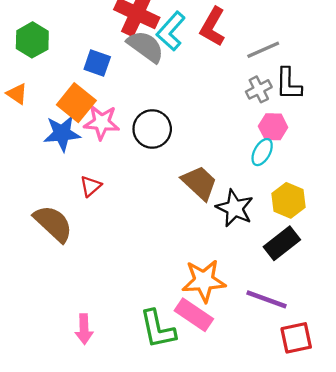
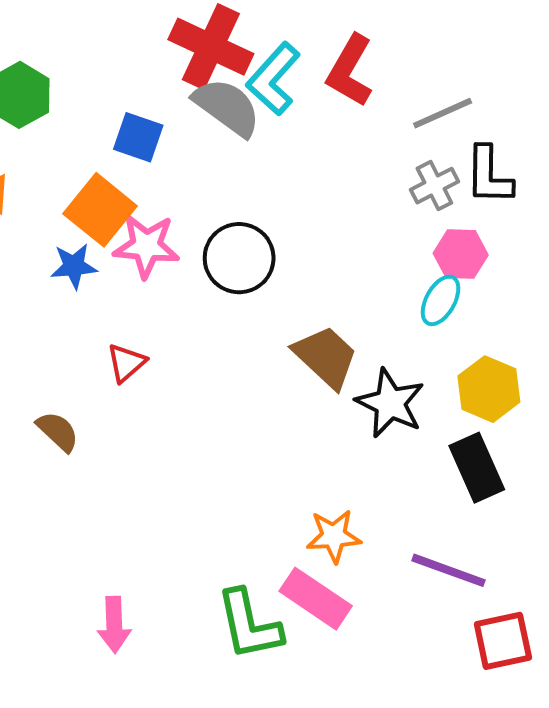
blue star: (62, 133) -> (74, 266), size x0.7
brown semicircle: (53, 224) -> (58, 431), size x0.6
black rectangle: (282, 243) -> (477, 468), turned -76
orange star: (204, 281) -> (334, 536), size x0.7

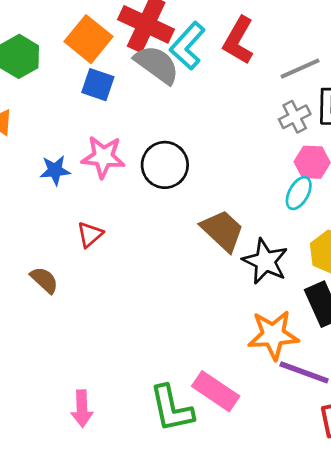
orange square: (100, 210) -> (89, 39), moved
orange star: (334, 536) -> (273, 335), moved, size x1.4

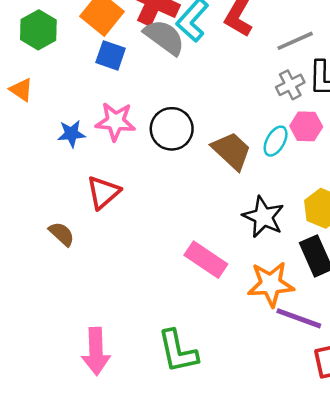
cyan ellipse: (299, 193) -> (276, 141), moved
brown trapezoid: (222, 231) -> (232, 151), moved
red triangle: (90, 235) -> (103, 192), size x1.4
pink rectangle: (216, 391) -> (206, 260), moved
pink arrow: (82, 409) -> (96, 351), size x1.4

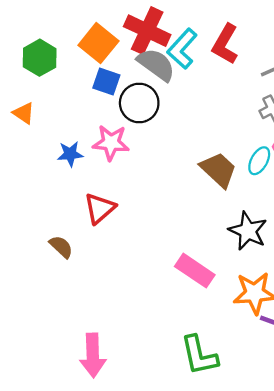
black circle: (172, 129) -> (139, 103), moved
green L-shape: (178, 351) -> (199, 355), moved

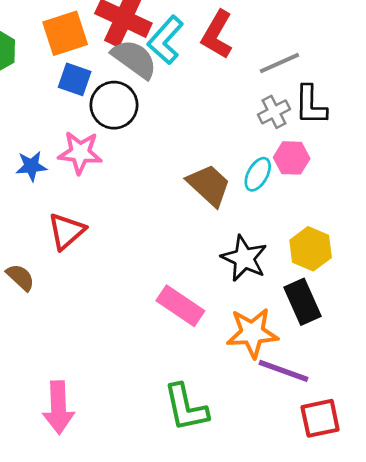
orange square: (98, 43) -> (65, 33), turned 33

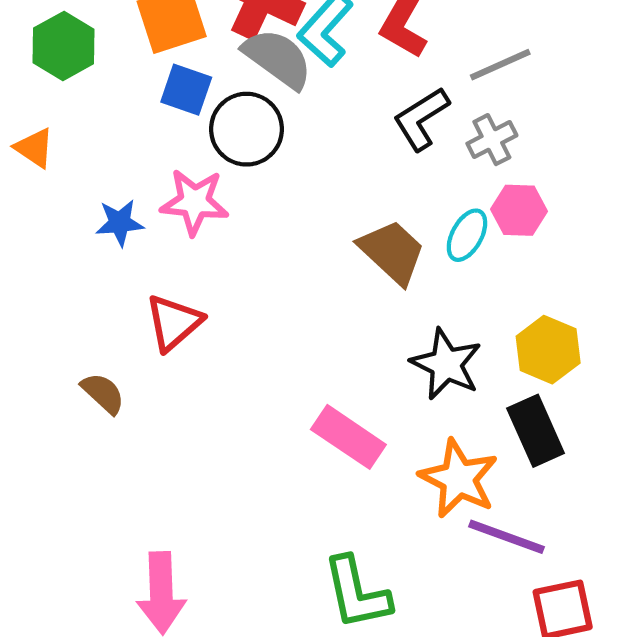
black L-shape: (311, 105) -> (421, 119), moved, turned 57
orange star: (252, 333) -> (459, 479), turned 30

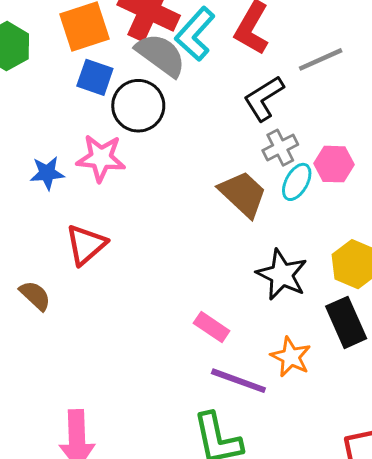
gray cross: (492, 140) -> (280, 148), moved
pink rectangle: (348, 437) -> (212, 327), size x0.7
orange star: (459, 479) -> (291, 357), size x0.7
purple line: (506, 537) -> (238, 381), moved

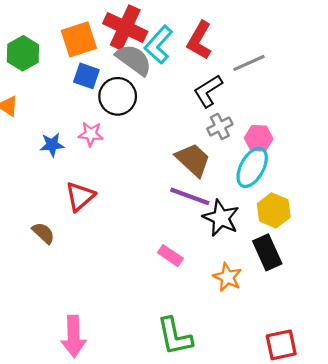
pink star: (101, 158) -> (91, 134), size x0.7
cyan ellipse: (297, 182) -> (252, 167), moved, size x1.5
purple line: (238, 381) -> (190, 196), moved

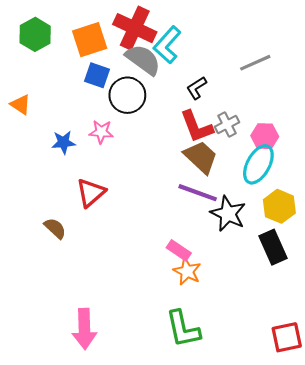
red L-shape: (199, 40) -> (197, 127), moved, turned -51
green hexagon: (23, 53) -> (35, 34), moved
black L-shape: (208, 91) -> (197, 88), moved, size x0.7
orange star: (227, 277) -> (187, 271), moved

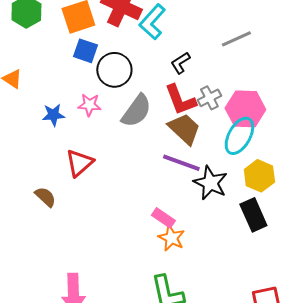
gray semicircle: (143, 60) -> (136, 111), moved, turned 90
pink hexagon: (265, 136) -> (245, 109), size x1.5

